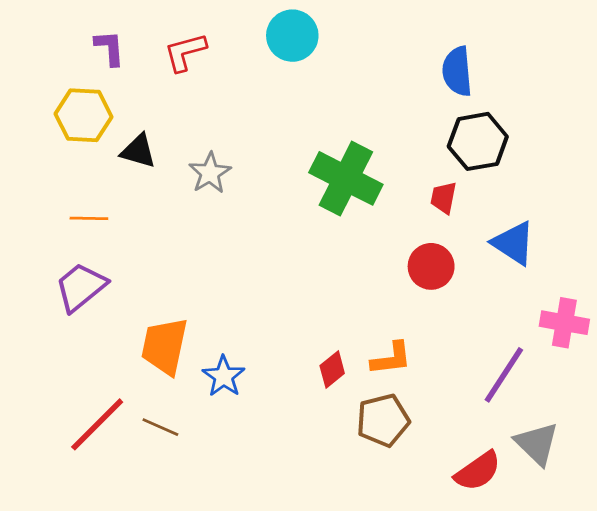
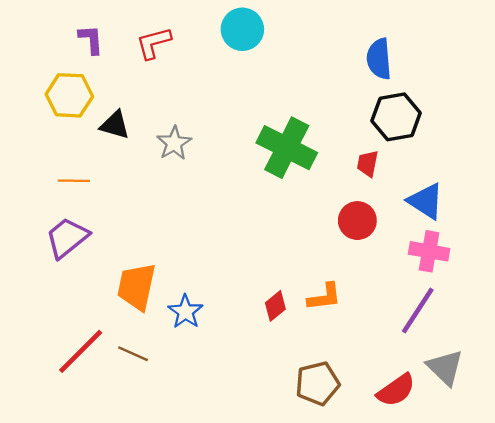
pink cross: (564, 323) -> (429, 251), moved
brown pentagon: (383, 420) -> (318, 383), moved

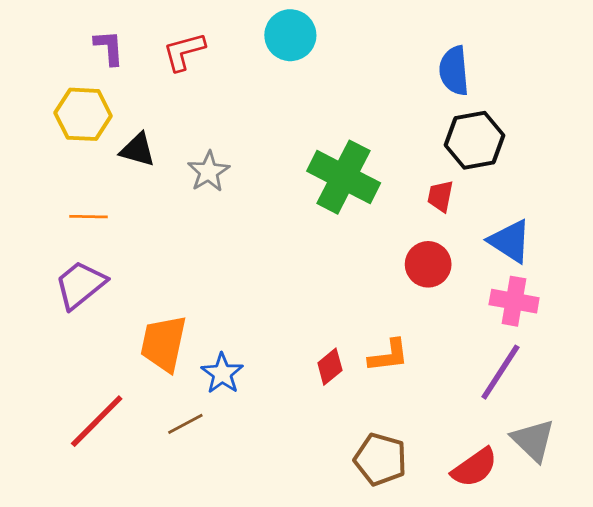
brown line: (133, 354) -> (185, 424), moved, turned -52
brown pentagon: (318, 383) -> (380, 459), turned 30

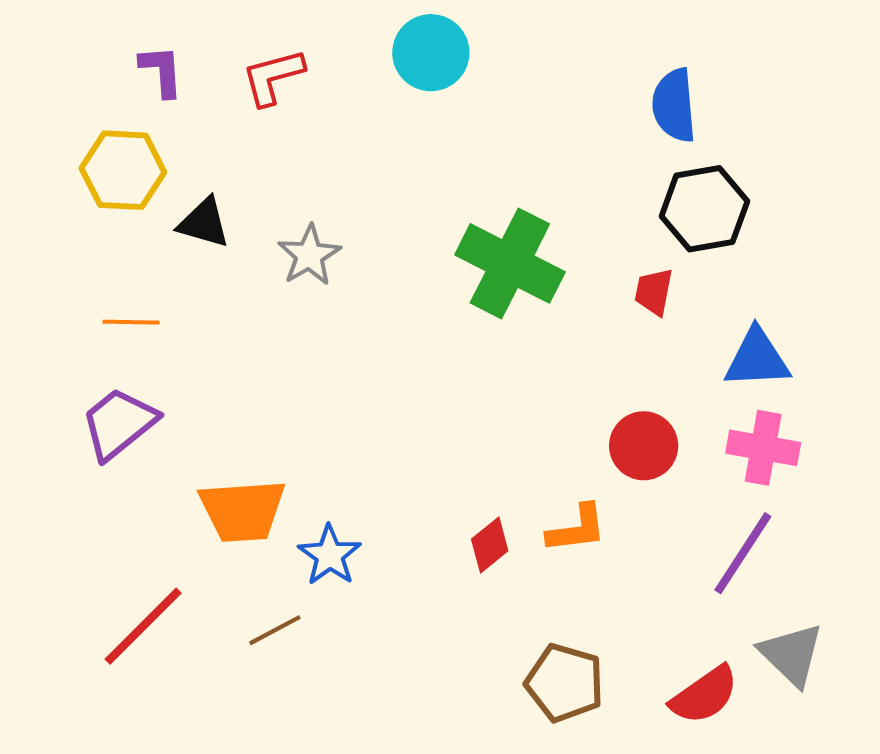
blue triangle: (510, 241) -> (757, 359), turned -36
red circle: (428, 264) -> (644, 446), moved
orange trapezoid: (164, 343) -> (242, 511), turned -106

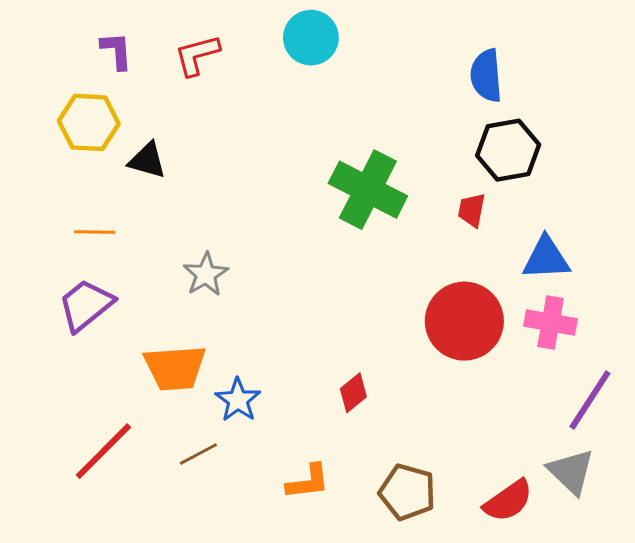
gray star: (309, 255) -> (206, 274), moved
red circle: (644, 446) -> (464, 321), size x1.6
orange L-shape: (577, 529) -> (308, 482), moved
purple line: (743, 553) -> (590, 400), moved

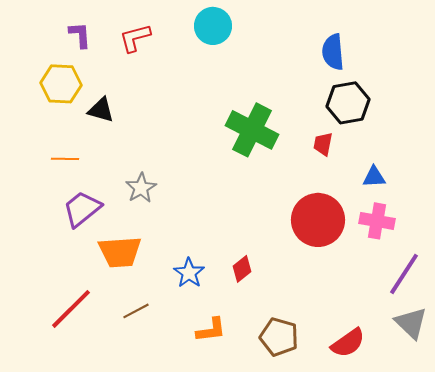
blue triangle: (546, 258) -> (374, 177), size x0.7
purple trapezoid: (86, 305) -> (82, 209), moved
blue star: (238, 400) -> (189, 273), moved
gray triangle: (571, 472) -> (411, 323), moved

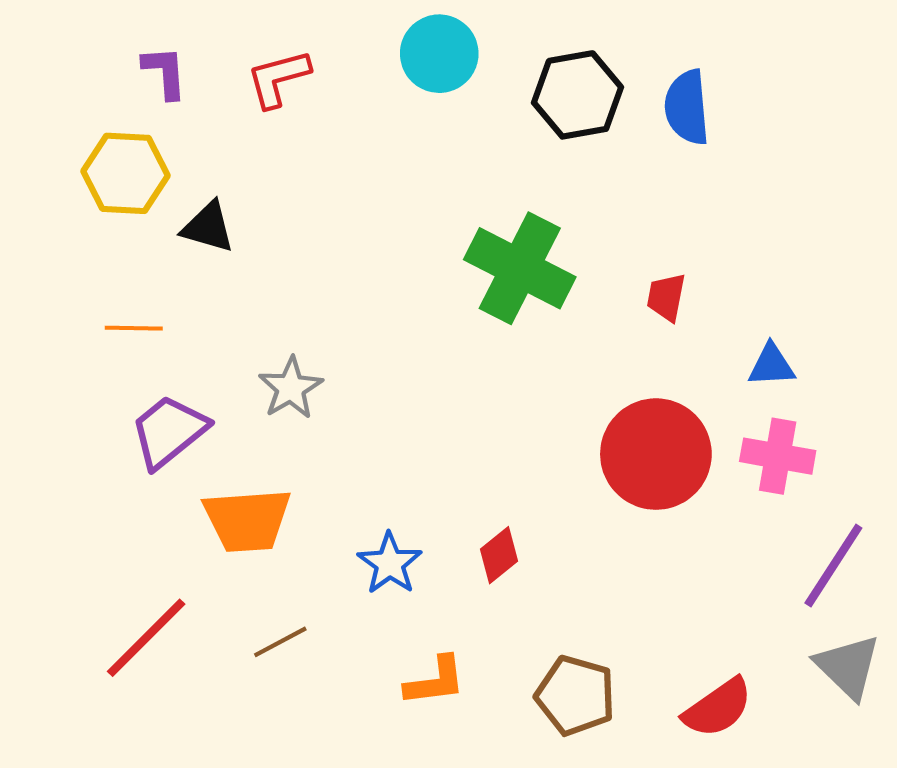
black hexagon: (348, 103) -> (577, 95), moved

